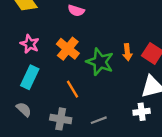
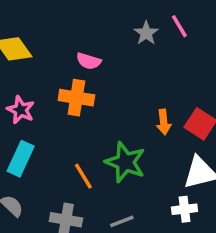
orange cross: (68, 49) -> (76, 98), moved, turned -30
green star: (100, 62) -> (125, 162), moved

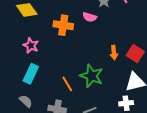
pink semicircle: (89, 61) -> (90, 17), moved
orange cross: (76, 98) -> (63, 25), moved

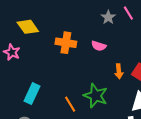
pink semicircle: (90, 17) -> (99, 46), moved
pink star: (31, 45) -> (12, 52), moved

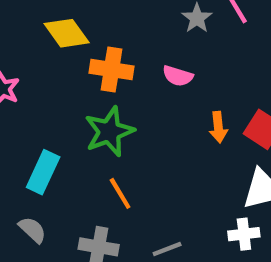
yellow diamond: (28, 27) -> (67, 33), moved
green star: (96, 96) -> (109, 132), moved, turned 30

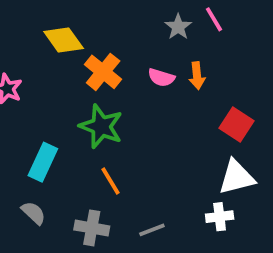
orange cross: (111, 70) -> (103, 72), turned 30
orange arrow: (218, 127) -> (197, 76), moved
green star: (109, 132) -> (101, 126), turned -30

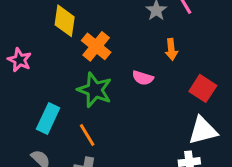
yellow diamond: (64, 40) -> (65, 21), turned 44
pink semicircle: (161, 78) -> (143, 78), moved
orange line: (111, 181) -> (87, 135), moved

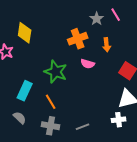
yellow diamond: (65, 21) -> (25, 33), moved
orange cross: (96, 46) -> (78, 39), moved, turned 30

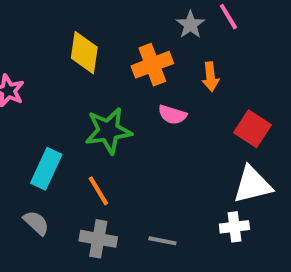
yellow diamond: (25, 33) -> (84, 53), moved
green star: (56, 72) -> (108, 131), turned -30
gray line: (83, 127) -> (162, 241), turned 32

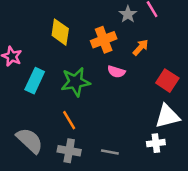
orange arrow: (210, 77) -> (141, 47), turned -132
cyan rectangle: (46, 169) -> (35, 81), moved
gray semicircle: (36, 223) -> (30, 141), size x1.6

